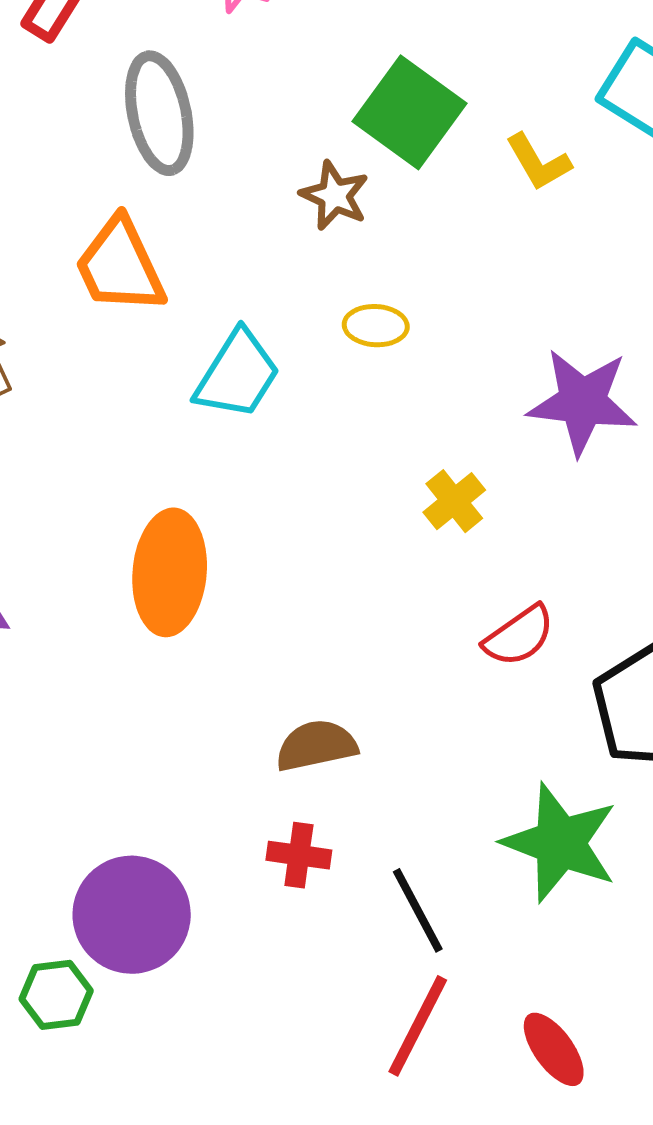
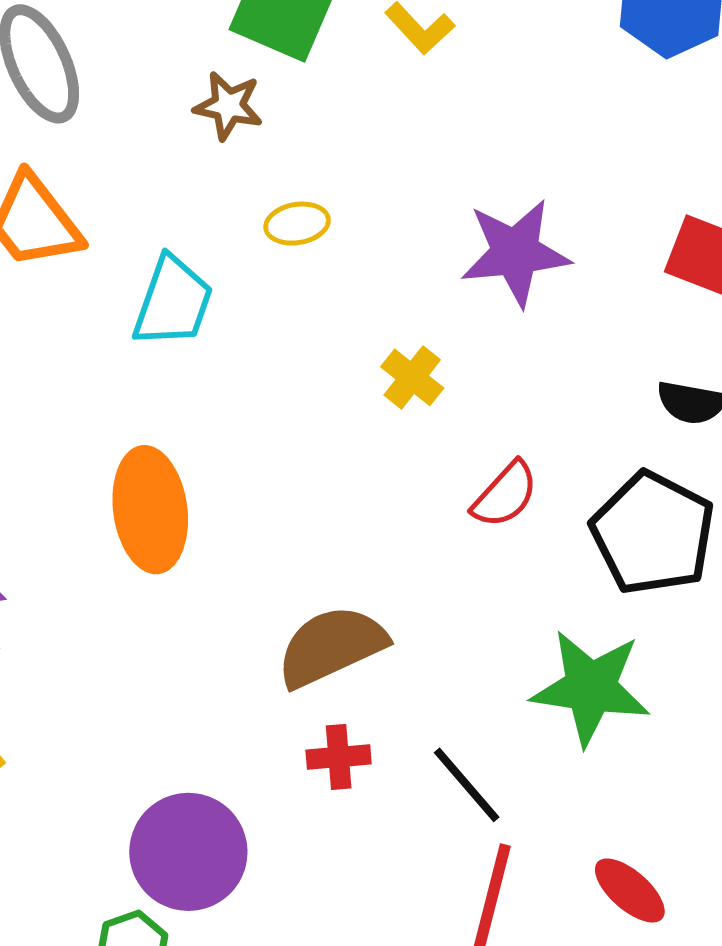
brown semicircle: (316, 746) -> (331, 646), size x1.4

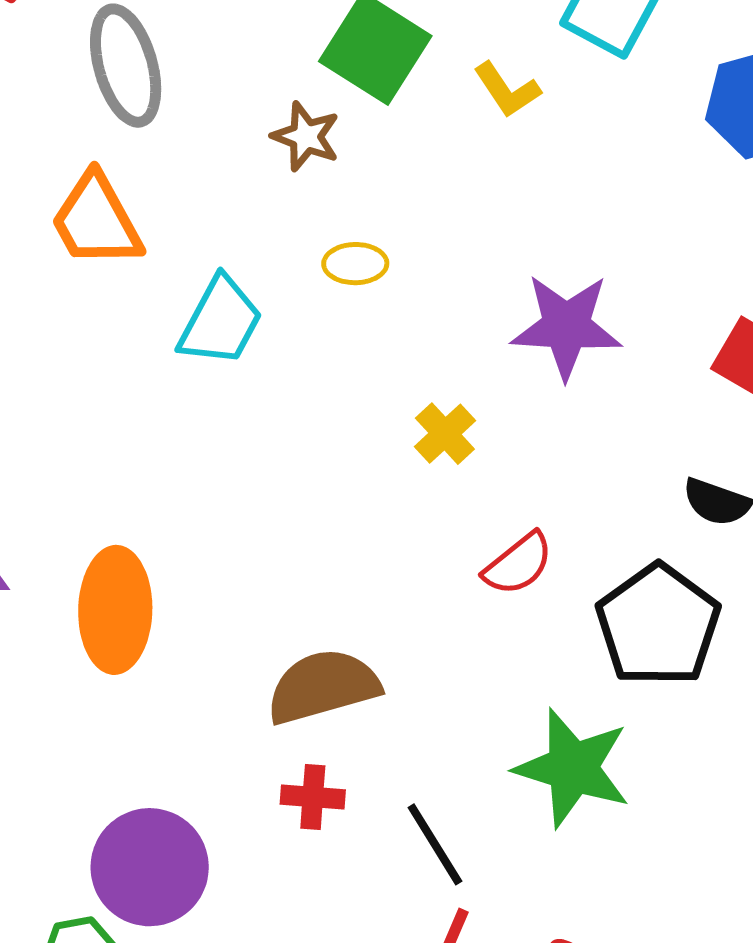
orange ellipse: (150, 510) -> (115, 610), moved

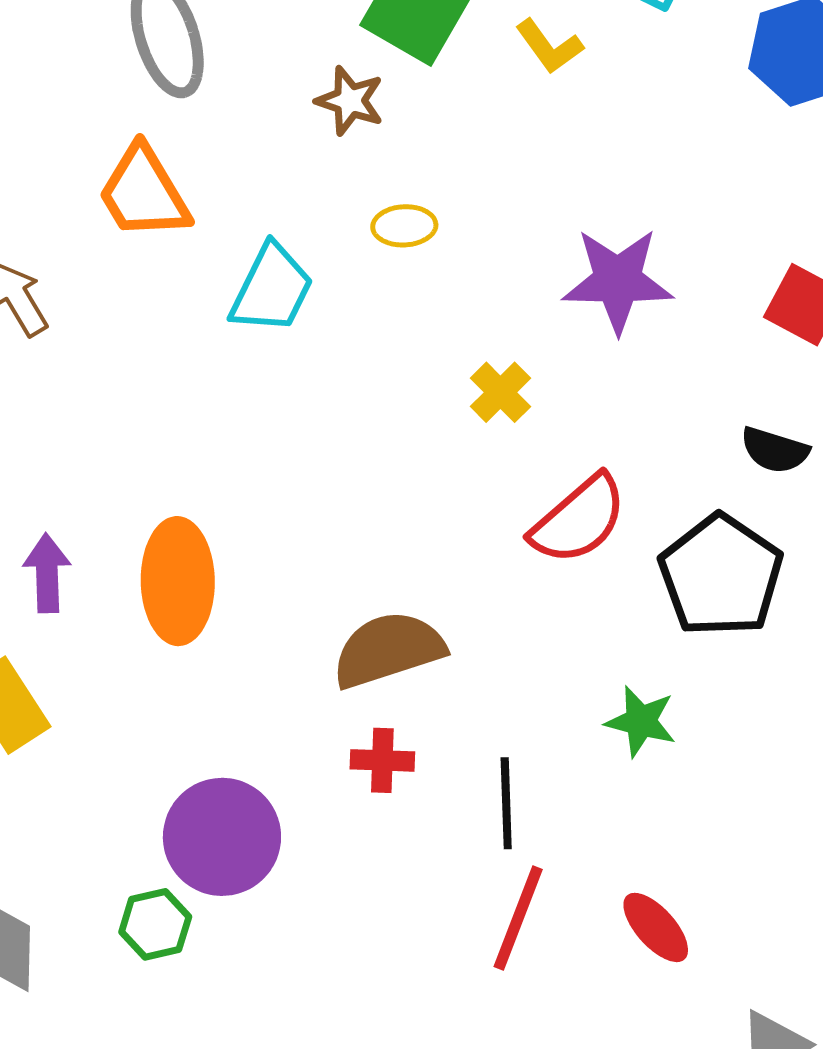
red semicircle: (518, 564) -> (579, 520), size x1.4
green star: (573, 768) -> (641, 721), size x0.6
black line: (435, 844) -> (506, 803), turned 32

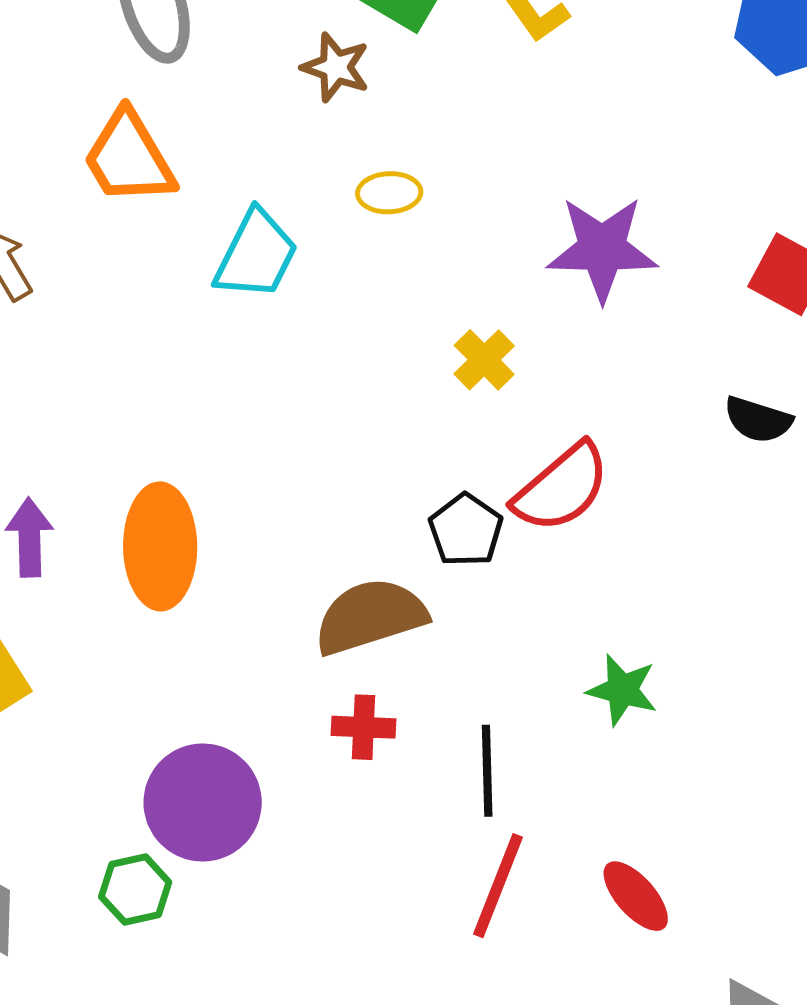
black pentagon: (721, 575) -> (466, 530), moved, size x0.6

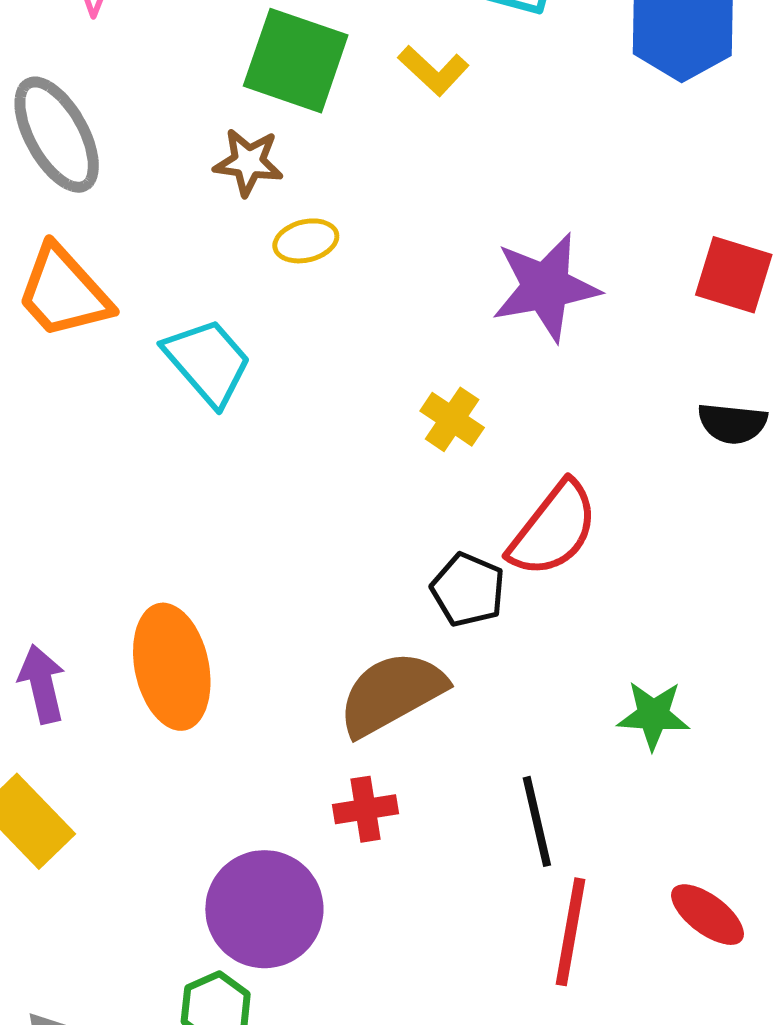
yellow ellipse: (389, 193) -> (306, 241), moved
cyan trapezoid: (256, 255) -> (208, 362), turned -56
red cross: (364, 727) -> (366, 809), moved

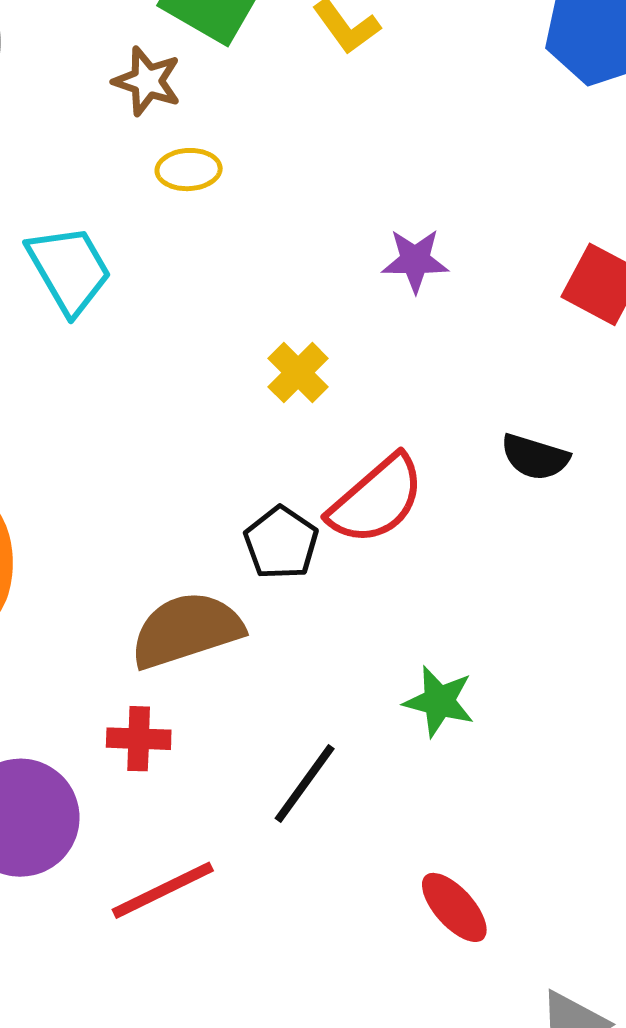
purple star: (546, 287) -> (415, 261), size x0.6
black semicircle: (732, 423) -> (535, 457), moved
black line: (537, 821) -> (305, 783), turned 38
red line: (571, 932) -> (163, 890), moved, turned 43

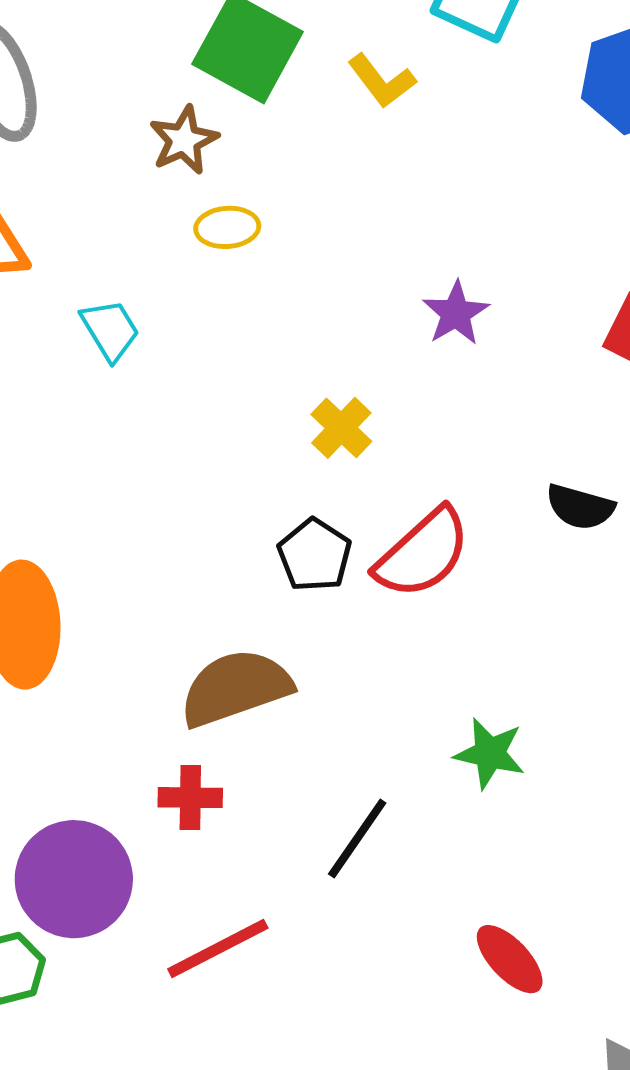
brown star: (147, 81) -> (184, 140), turned 30
purple star: (415, 261) -> (456, 313), turned -30
cyan trapezoid: (69, 269) -> (110, 330), size x0.7
black pentagon: (281, 543) -> (315, 555), moved

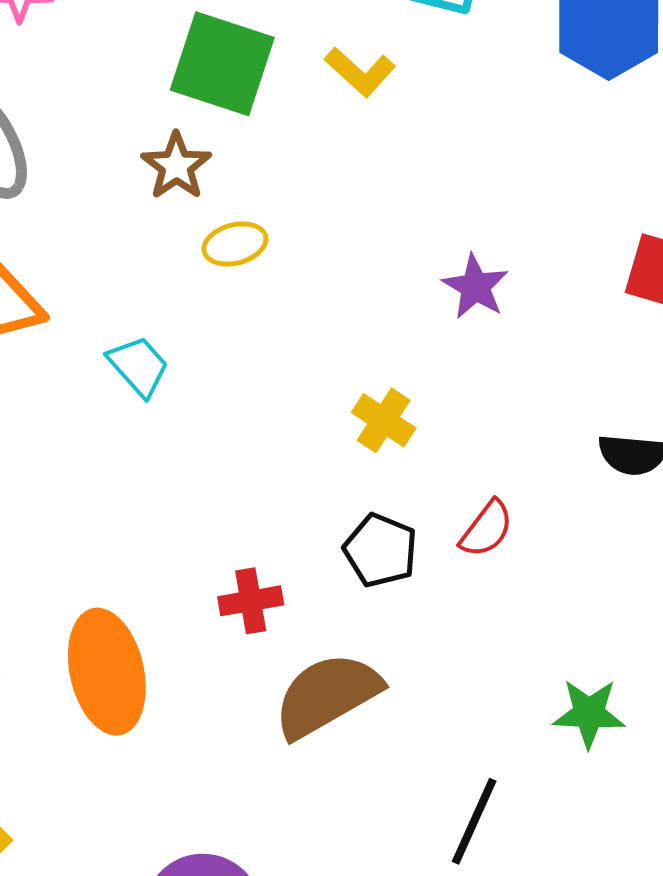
red semicircle: (423, 553) -> (486, 529), size x0.6
red cross: (190, 798) -> (251, 601), moved

